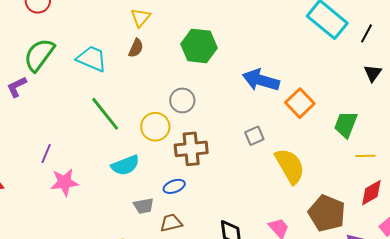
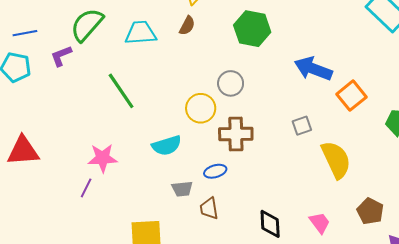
cyan trapezoid: (92, 59) -> (141, 33), turned -32
green line: (105, 114) -> (121, 91), moved
purple line: (46, 154) -> (86, 188), moved
brown pentagon: (327, 213) -> (370, 211), size x0.7
brown trapezoid: (171, 223) -> (209, 208), turned -90

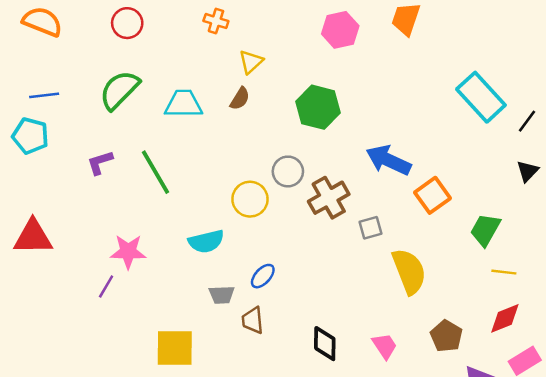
purple L-shape: (61, 56) -> (100, 162), moved
brown cross: (236, 134) -> (329, 198), moved, turned -32
blue ellipse: (215, 171) -> (263, 276), turned -35

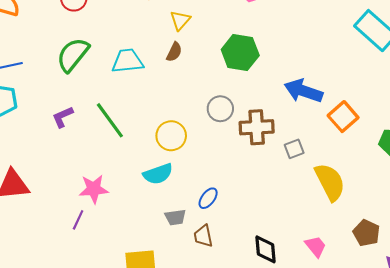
brown cross: (329, 198) -> (257, 127), turned 32
yellow circle: (250, 199) -> (171, 136), moved

